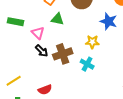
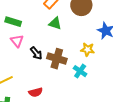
pink triangle: (38, 33) -> (17, 41), moved
brown cross: (63, 54) -> (57, 59), turned 30

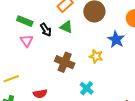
black arrow: (36, 53) -> (46, 30), moved
cyan cross: (80, 71) -> (87, 88), moved

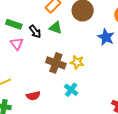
yellow star: (96, 56) -> (77, 62), moved
cyan cross: (87, 88) -> (71, 90), moved

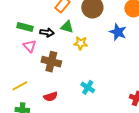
black arrow: (35, 32) -> (47, 32), turned -40
yellow star: (77, 62) -> (81, 43), moved
brown cross: (56, 63) -> (51, 62), moved

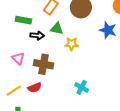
green rectangle: (25, 27) -> (23, 20), moved
pink triangle: (30, 46) -> (18, 58), moved
red semicircle: (51, 97) -> (35, 88), moved

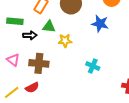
cyan cross: (82, 87) -> (93, 66), moved

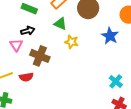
black arrow: (30, 35) -> (28, 31), moved, turned -32
cyan cross: (93, 66) -> (116, 81), moved

